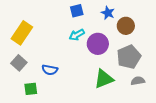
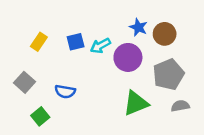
blue square: (77, 11) -> (76, 42), moved
blue star: (108, 13) -> (138, 27), moved
yellow rectangle: (22, 33) -> (39, 42), moved, size x0.6
green square: (31, 89) -> (40, 116), turned -32

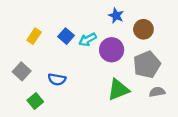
blue star: (138, 27) -> (116, 16), moved
blue square: (76, 42) -> (66, 36), turned -35

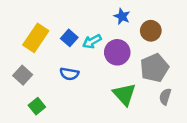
yellow rectangle: (34, 36) -> (36, 38), size x1.6
blue semicircle: (57, 79) -> (69, 74), moved
green triangle: (118, 90) -> (124, 94), turned -50
gray semicircle: (157, 92) -> (165, 97), turned -63

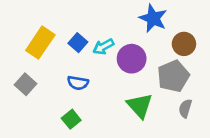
blue star: (122, 16) -> (153, 18), moved, size x1.5
brown circle: (151, 31) -> (184, 44), moved
green square: (37, 106) -> (71, 119), moved

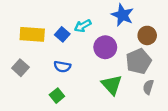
yellow rectangle: (40, 43) -> (32, 34), turned 60
cyan arrow: (103, 47) -> (83, 26), moved

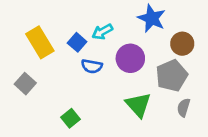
yellow rectangle: (32, 34) -> (40, 42), turned 55
blue semicircle: (62, 67) -> (92, 66), moved

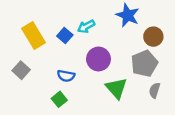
purple circle: (130, 58) -> (98, 59), moved
blue semicircle: (92, 66) -> (66, 76), moved

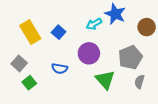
cyan arrow: (86, 26) -> (94, 24), moved
brown circle: (153, 37) -> (147, 27), moved
green square: (59, 99) -> (29, 83), moved

